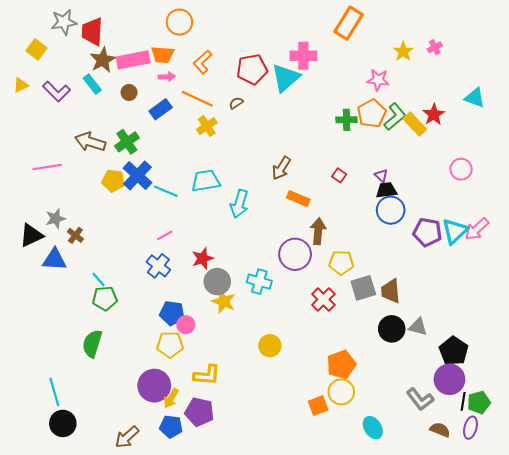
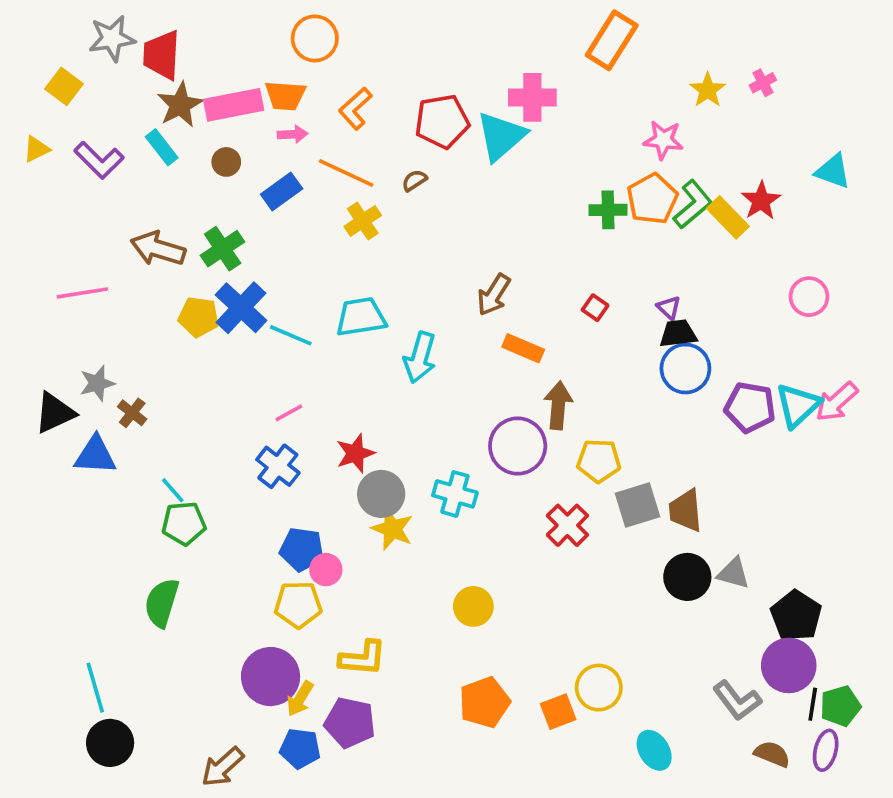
orange pentagon: (341, 365) -> (484, 702), moved

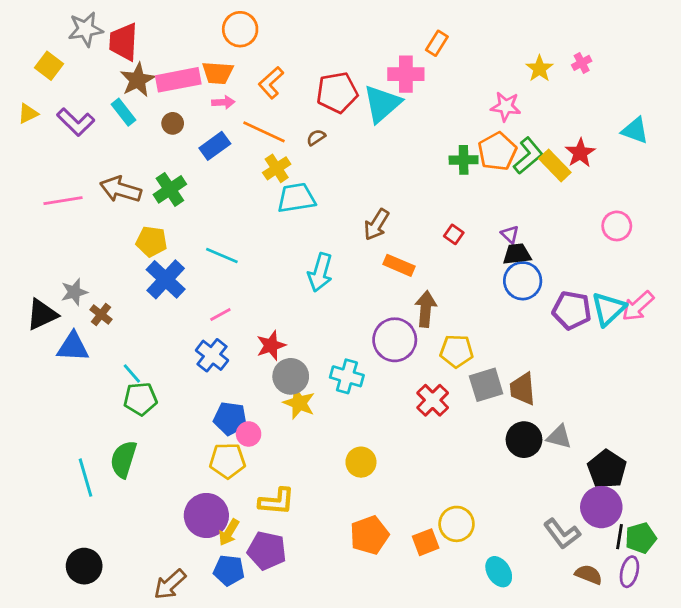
orange rectangle: (612, 40) -> (437, 43), moved, size x0.6
pink line: (82, 293) -> (63, 201), moved
blue cross: (241, 308) -> (166, 279), moved
cyan trapezoid: (361, 317) -> (296, 198), moved
cyan line: (95, 688) -> (86, 478), moved

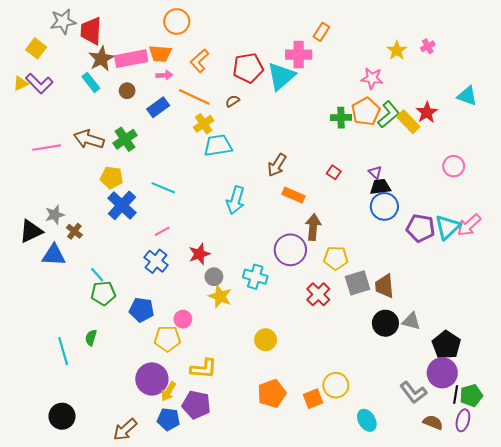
purple L-shape: (76, 122) -> (39, 83), moved
gray circle: (291, 376) -> (214, 277), size x0.7
blue pentagon: (230, 419) -> (142, 310), moved
green semicircle: (123, 459) -> (91, 338), size x0.6

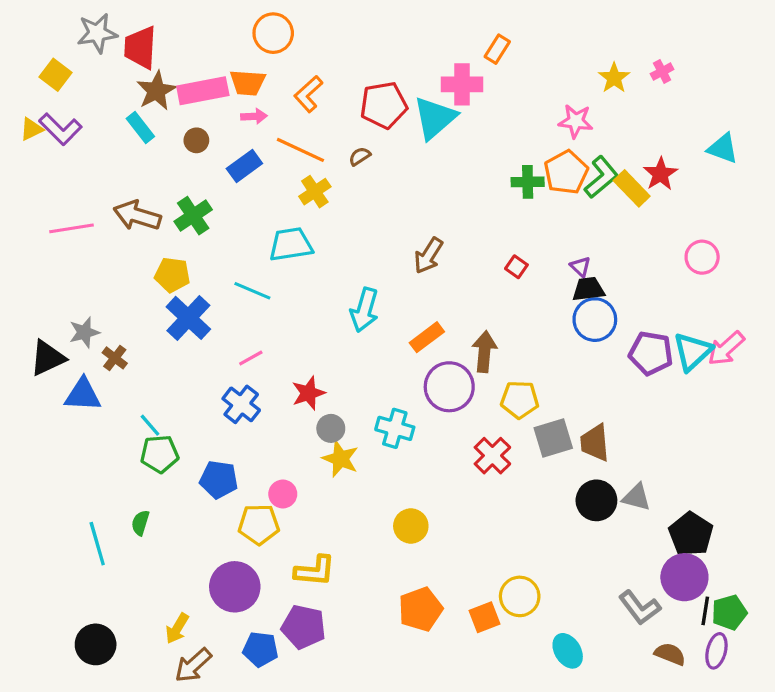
cyan trapezoid: (218, 145) -> (291, 244), moved
orange rectangle: (293, 195) -> (427, 337), moved, turned -60
yellow arrow: (168, 391) -> (177, 628), moved

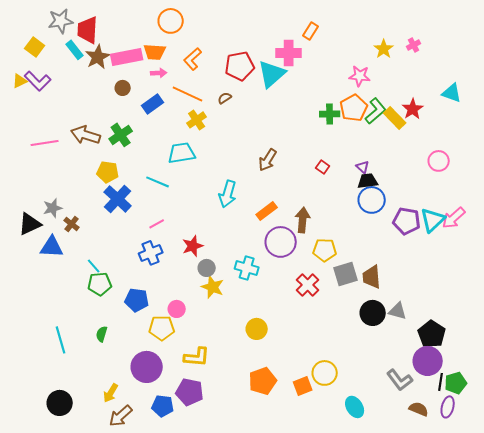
cyan rectangle: (140, 128) -> (75, 50), moved
blue cross: (241, 404) -> (151, 253), turned 30
green semicircle: (140, 523) -> (102, 334), moved

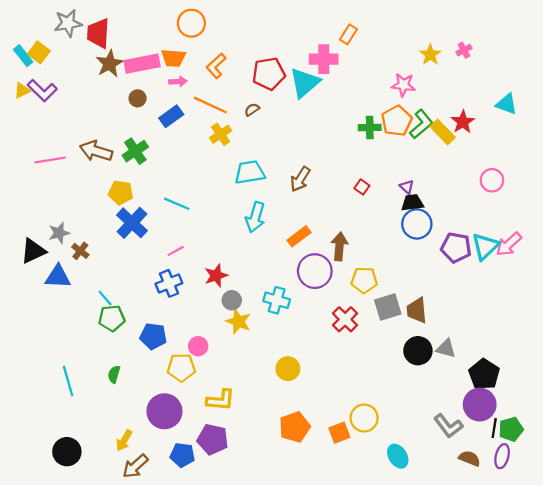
cyan rectangle: (75, 50) -> (23, 56), moved
cyan trapezoid: (182, 153) -> (250, 172), moved

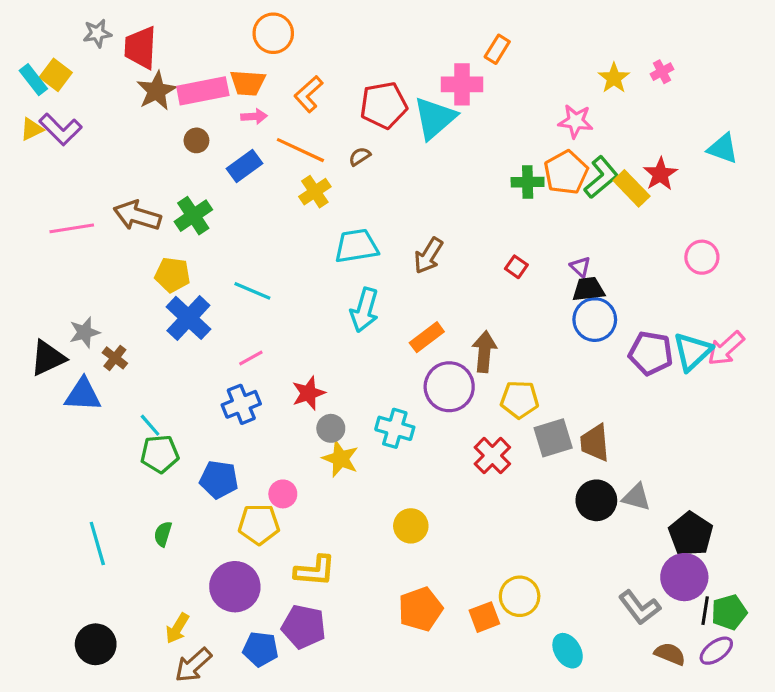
gray star: (68, 23) -> (97, 33), size x0.7
purple ellipse: (502, 456) -> (716, 651), turned 40

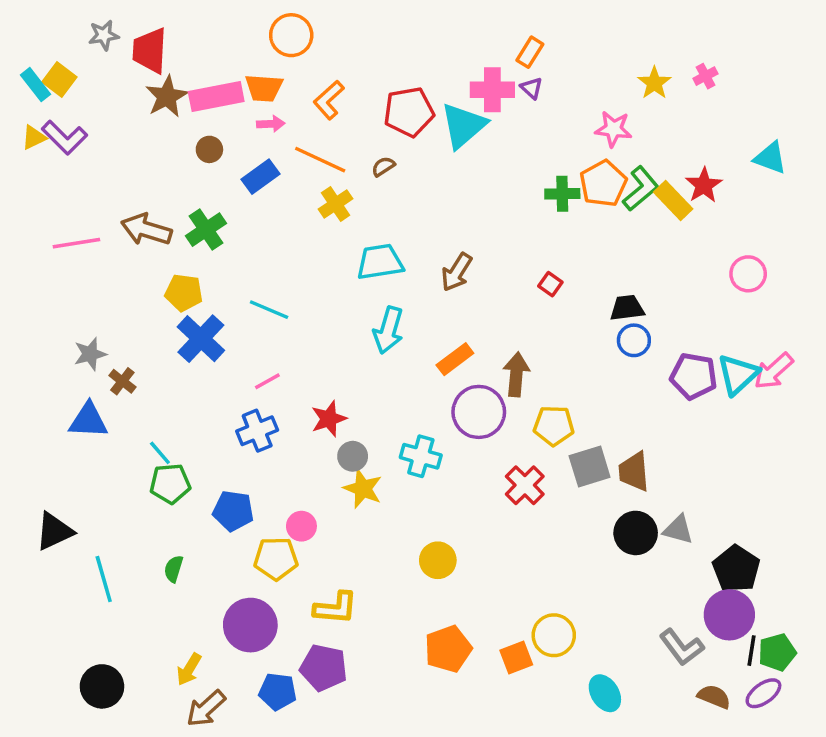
purple triangle: (580, 267) -> (532, 88), moved
blue circle: (595, 320) -> (634, 340), size x0.7
black triangle: (48, 358) -> (54, 531), moved

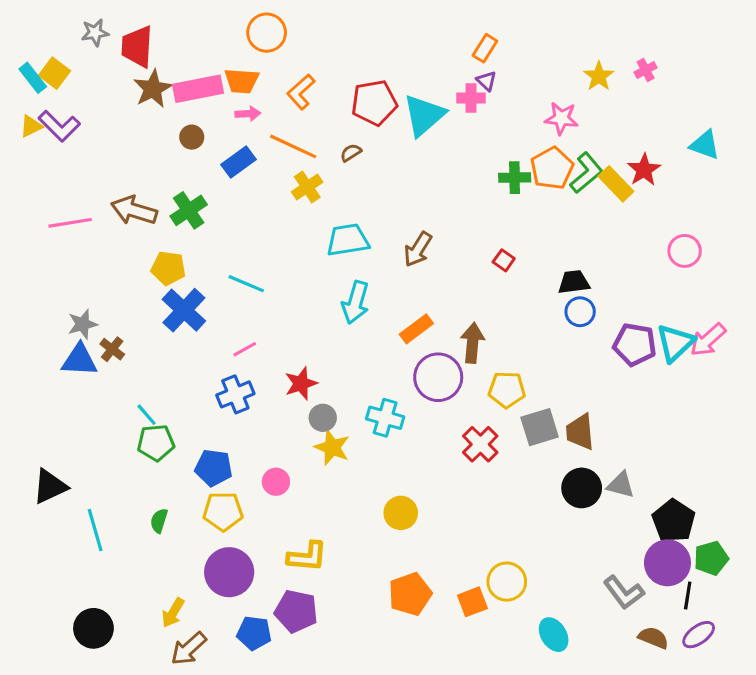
pink cross: (492, 90) -> (471, 98), moved, size x0.7
blue triangle: (88, 420) -> (79, 360), moved
yellow pentagon: (276, 559) -> (223, 511), moved
green pentagon: (777, 652) -> (711, 558), moved

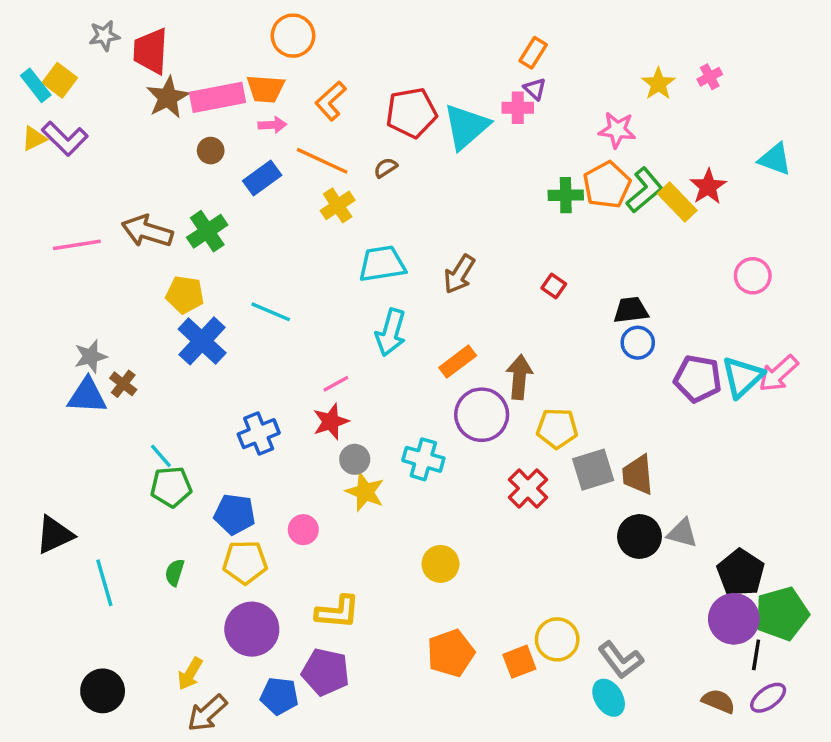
pink line: (245, 349) -> (336, 384), moved
green pentagon: (711, 558) -> (782, 614), size x1.4
gray L-shape: (624, 592) -> (621, 660), moved

